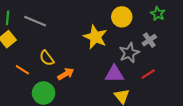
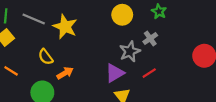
yellow star: (95, 37) -> (65, 27), moved
orange line: (22, 70) -> (11, 71), moved
purple triangle: (114, 74) -> (115, 73), turned -30

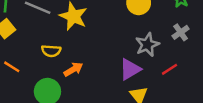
gray cross: (150, 38) -> (181, 32), moved
yellow semicircle: (46, 57) -> (51, 51), turned -49

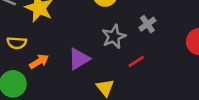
purple triangle: (130, 69) -> (79, 59), moved

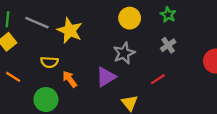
gray star: (114, 37) -> (124, 53), moved
orange arrow: (39, 61) -> (70, 79), turned -96

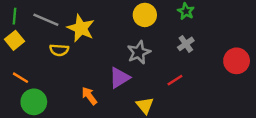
yellow semicircle: (49, 62) -> (59, 50), moved
orange arrow: (70, 79) -> (89, 96), moved
green circle: (46, 100) -> (34, 102), moved

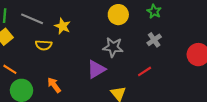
yellow star: (81, 28) -> (63, 26), size x0.7
gray star: (139, 52) -> (113, 47), turned 30
orange arrow: (89, 96) -> (54, 85), moved

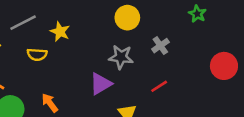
green star: (154, 11) -> (197, 14), moved
gray line: (32, 19) -> (23, 23), turned -50
gray cross: (154, 40) -> (160, 46), moved

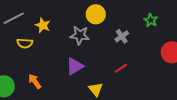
green star: (197, 14) -> (151, 20), moved
gray star: (121, 57) -> (80, 35), moved

